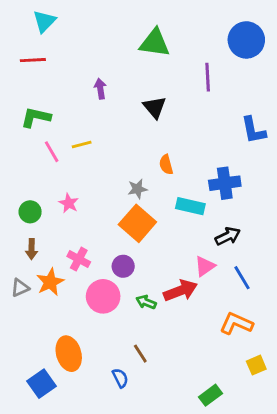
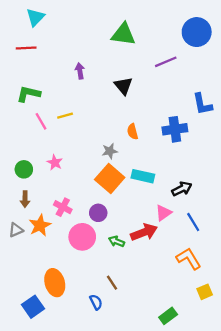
purple line: (208, 77) -> (166, 62), turned 70
blue cross: (225, 183) -> (175, 129), moved
cyan rectangle: (190, 206) -> (143, 176), moved
orange L-shape: (236, 324) -> (189, 259), turned 35

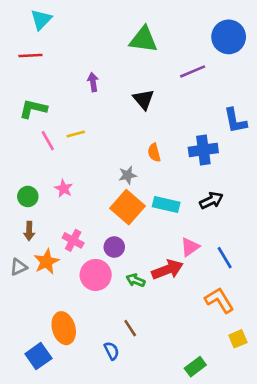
black arrow: (182, 189) -> (211, 200), moved

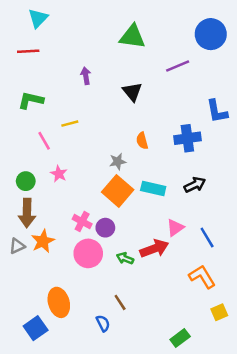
pink line: (48, 141) -> (44, 141), moved
brown arrow: (29, 231) -> (27, 213), size x1.6
pink cross: (73, 240) -> (82, 222), moved

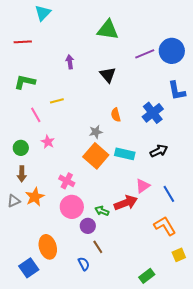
cyan triangle: (38, 18) -> (43, 13), moved
blue circle: (211, 34) -> (172, 51), moved
blue cross: (187, 138) -> (153, 113), turned -30
brown arrow: (27, 213) -> (22, 174), size x0.7
purple circle: (105, 228) -> (88, 226), moved

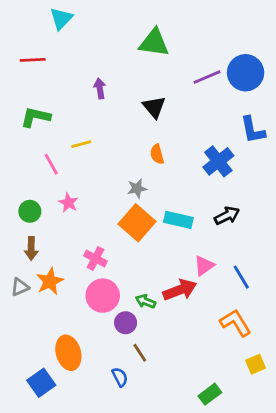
orange semicircle: (116, 115) -> (157, 154), moved

